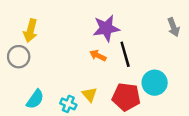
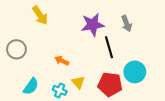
gray arrow: (174, 27) -> (127, 24), moved
yellow arrow: (30, 31) -> (40, 15), moved, turned -48
orange arrow: (98, 55) -> (62, 61), moved

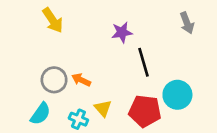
gray arrow: (127, 24) -> (187, 23), moved
purple star: (93, 25) -> (122, 32), size x0.7
gray circle: (16, 49) -> (54, 80), moved

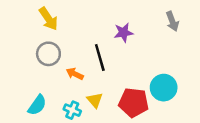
purple star: (122, 32) -> (124, 33), moved
black line: (144, 62) -> (100, 58), moved
gray circle: (54, 80) -> (48, 54), moved

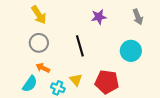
purple star: (124, 33) -> (99, 17), moved
orange arrow: (75, 74) -> (43, 68), moved
cyan circle: (164, 88) -> (131, 51), moved

